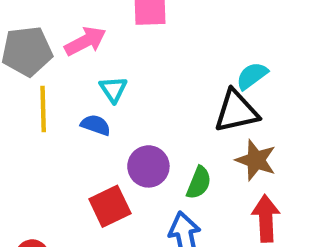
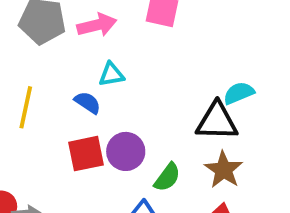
cyan triangle: (113, 89) -> (111, 74), turned 40
yellow line: (43, 109) -> (26, 107), moved
red square: (110, 206) -> (86, 154), moved

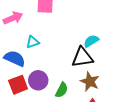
cyan triangle: (111, 74) -> (33, 42), moved
blue semicircle: (88, 103) -> (15, 58), size x1.5

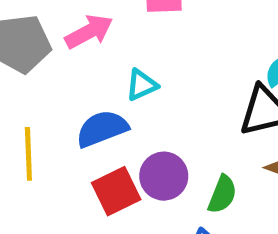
blue semicircle: (15, 58) -> (102, 129), turned -40

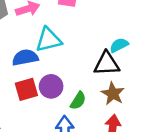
cyan triangle: (142, 85) -> (49, 40), size x1.6

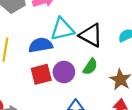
black triangle: (107, 64) -> (91, 35), moved, turned 30
green semicircle: (78, 101) -> (90, 67), moved

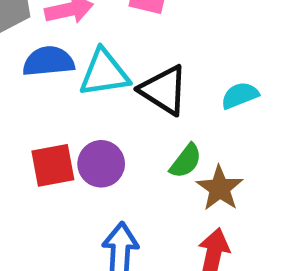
blue semicircle: (41, 45) -> (48, 61), moved
green semicircle: (90, 67) -> (186, 161), moved

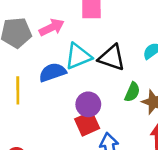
blue semicircle: (48, 61) -> (52, 72), moved
red square: (53, 165) -> (87, 124), moved

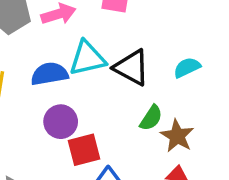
purple circle: (88, 104) -> (61, 122), moved

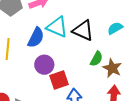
cyan triangle: (87, 58) -> (57, 27), turned 40
blue semicircle: (49, 74) -> (36, 38), turned 130

